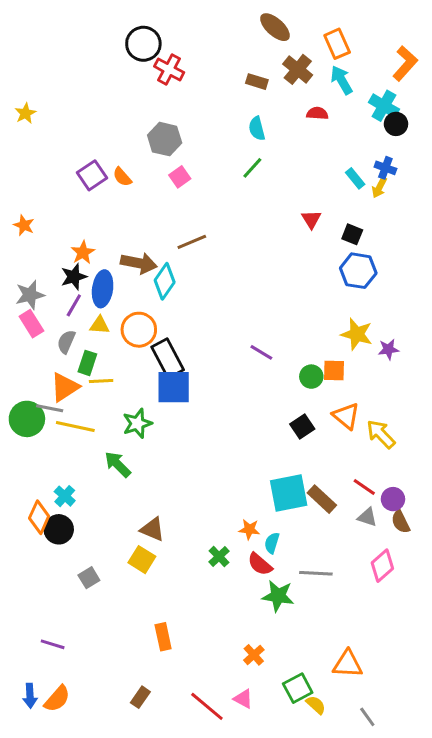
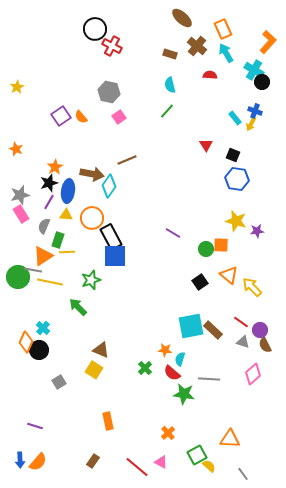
yellow star: (25, 113) -> (17, 87), moved

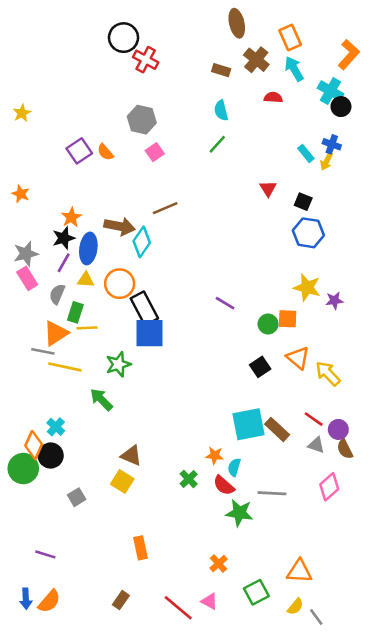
brown ellipse: (182, 18) -> (237, 23), turned 35
green circle: (18, 277) -> (23, 469), moved
yellow semicircle: (209, 466) -> (295, 607), moved, turned 88

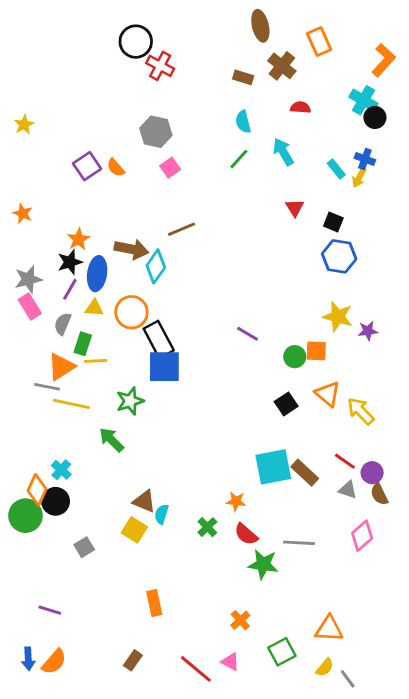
cyan arrow: (294, 69) -> (283, 152), moved
cyan semicircle: (234, 467) -> (162, 514), moved

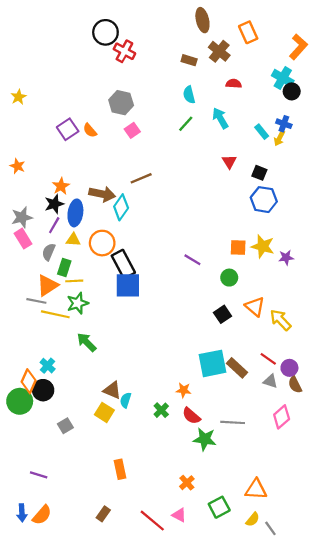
orange square: (316, 351) -> (238, 247), moved
green star: (130, 401) -> (78, 303), moved

